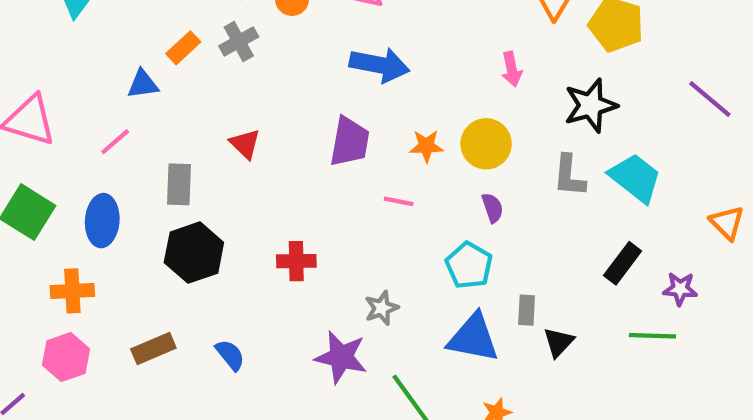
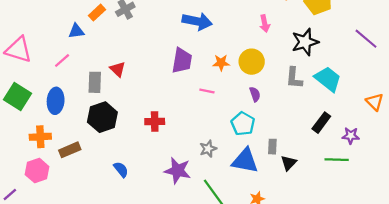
red triangle: (245, 144) -> (118, 69), moved
gray star: (382, 308) -> (208, 149), moved
brown rectangle: (153, 349) -> (70, 150), moved

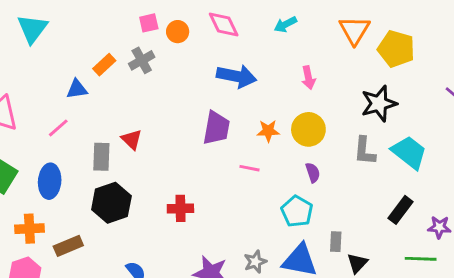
pink arrow: (265, 23) -> (308, 78), moved
gray star: (208, 149) -> (255, 262), moved

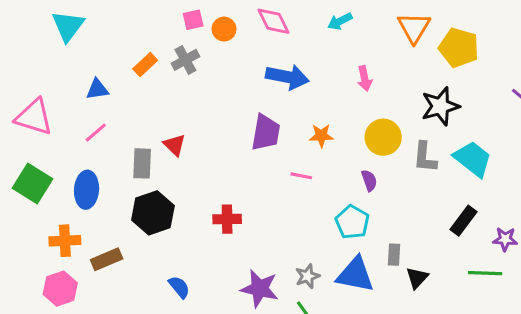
blue triangle: (77, 89) -> (97, 89), moved
yellow circle: (308, 129) -> (383, 137), moved

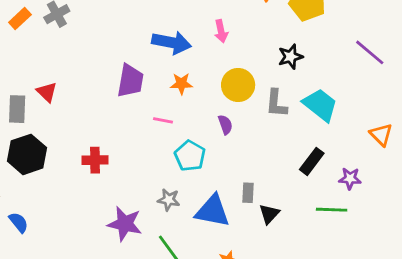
blue arrow: (287, 77) -> (171, 43), moved
black star: (440, 106) -> (290, 57), size x0.7
cyan pentagon: (352, 222) -> (190, 156), moved
gray star: (307, 276) -> (169, 200), moved, turned 30
blue semicircle: (179, 287) -> (19, 222), moved

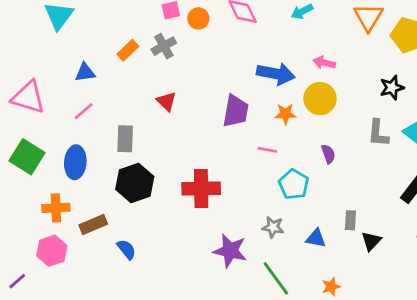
pink arrow: (221, 31) -> (324, 63), turned 115
yellow circle: (238, 85) -> (320, 99), moved
red triangle: (47, 92) -> (167, 101), moved
red cross: (95, 160) -> (201, 188), size x1.5
blue triangle: (213, 211) -> (316, 238), size x0.6

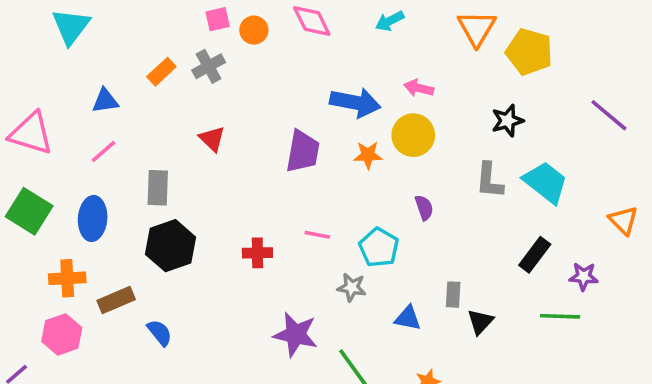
pink line: (267, 150) -> (317, 235), moved
red cross: (201, 188) -> (257, 253), size x0.6
gray star: (273, 227) -> (352, 287), moved

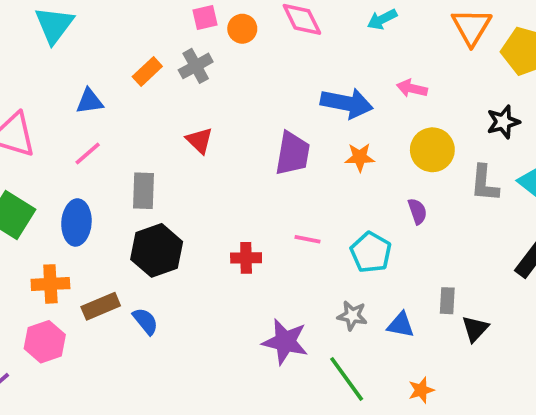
yellow circle: (413, 135) -> (432, 150), moved
gray star: (352, 287) -> (352, 316), moved
blue semicircle: (160, 333) -> (145, 321), moved

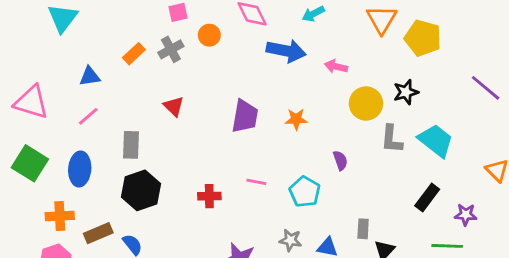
orange circle: (242, 29) -> (209, 35), moved
blue arrow: (347, 103) -> (286, 51), moved
yellow circle: (432, 150) -> (366, 103), moved

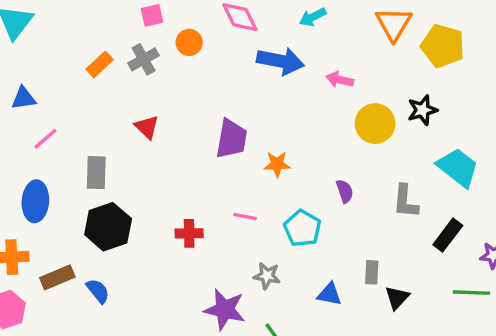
blue triangle: (90, 76) -> (24, 98), moved
orange star: (296, 119) -> (277, 164), moved
gray L-shape: (392, 139) -> (406, 201), moved
gray star: (290, 240) -> (267, 276), moved

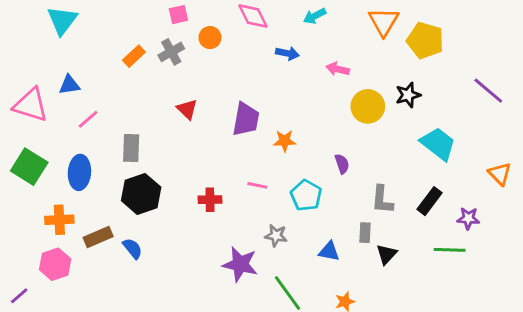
blue arrow: (280, 61) -> (287, 53), size x0.6
red triangle: (147, 127) -> (187, 109), moved
gray L-shape: (406, 201) -> (382, 200), moved

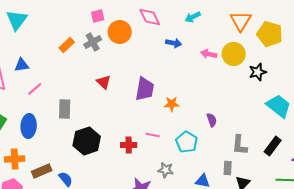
orange circle: (210, 38) -> (120, 32), size x1.5
yellow circle: (368, 106) -> (234, 54), moved
black hexagon: (141, 194) -> (87, 141), moved
red cross: (210, 200) -> (129, 145), moved

